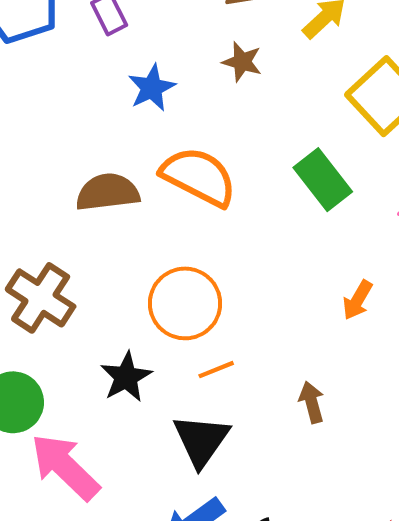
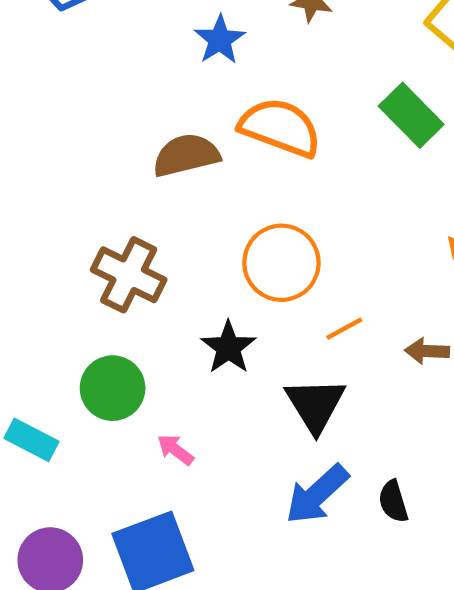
orange line: (216, 370) -> (344, 329), moved
brown arrow: (312, 402) -> (427, 351), turned -66
pink arrow: (65, 467) -> (175, 450), size x0.5

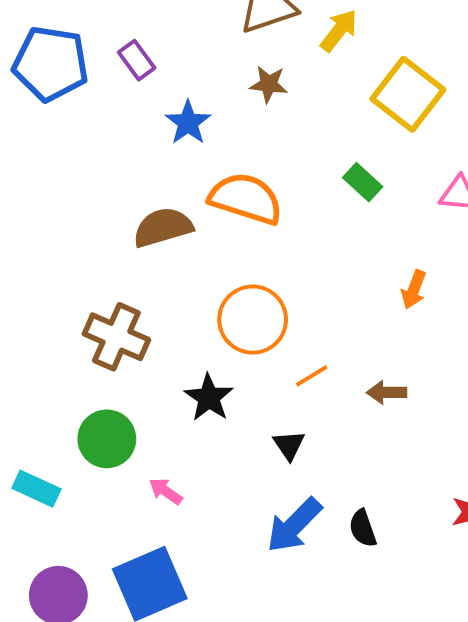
green rectangle: (411, 115) -> (363, 182), size x0.7
black triangle: (315, 405) -> (289, 445), size x0.6

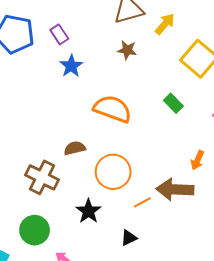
blue star: (188, 123) -> (71, 66), moved
brown semicircle: (163, 227) -> (75, 148), moved, size x0.7
brown arrow: (387, 392) -> (175, 189), moved, size x1.8
black triangle: (289, 445) -> (129, 238), turned 36

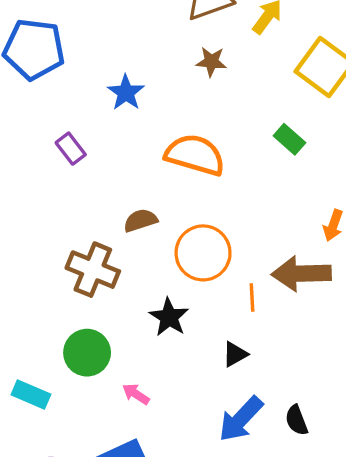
purple rectangle: (59, 34) -> (71, 149), moved
orange line: (142, 202) -> (252, 297), turned -60

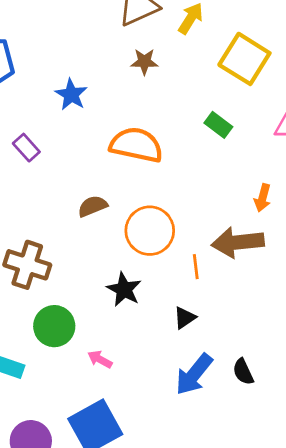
brown cross: (93, 270) -> (27, 265), moved

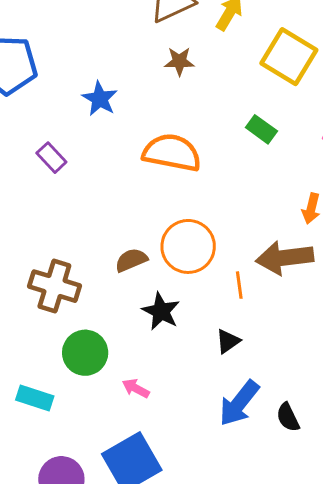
brown semicircle: (93, 206) -> (131, 260), moved
black semicircle: (243, 372) -> (288, 417), moved

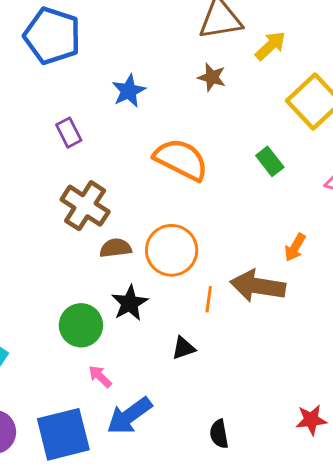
brown cross: (54, 286) -> (85, 206), moved
green circle: (85, 353) -> (81, 325), moved
pink arrow: (136, 388) -> (100, 377), moved
blue arrow: (239, 403) -> (129, 416), moved

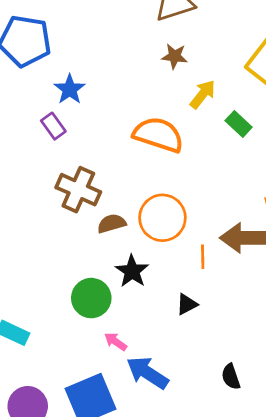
yellow arrow: (270, 46) -> (203, 94), moved
blue star: (129, 91) -> (70, 89), moved
blue arrow: (129, 416) -> (147, 373), turned 78

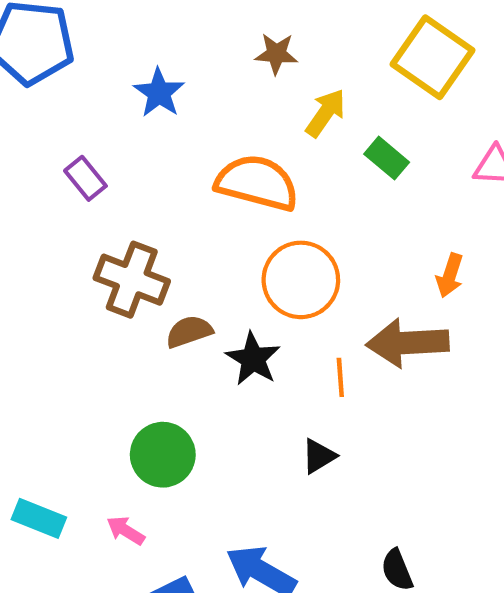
blue star: (70, 89) -> (159, 93), moved
orange circle: (162, 218) -> (301, 280), moved
black star: (132, 271) -> (253, 359), moved
pink arrow: (116, 342) -> (126, 530), moved

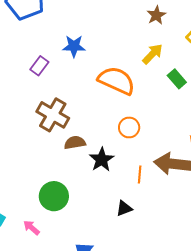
brown star: (276, 54) -> (156, 15), moved, turned 30
blue star: (159, 93) -> (74, 46), moved, turned 30
purple rectangle: (85, 178) -> (39, 66), turned 66
orange circle: (301, 280) -> (129, 127), size x0.6

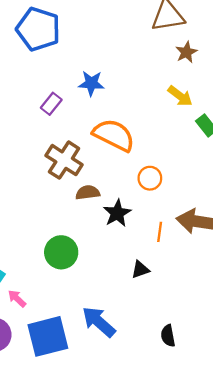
yellow arrow: (153, 54) -> (180, 96), turned 80
orange semicircle: (116, 80) -> (114, 135), moved
pink arrow: (31, 228) -> (17, 299), moved

